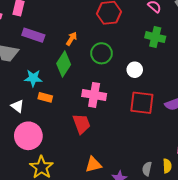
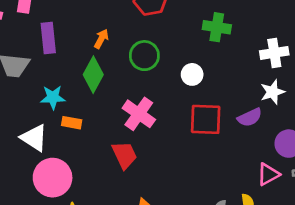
purple rectangle: (33, 35) -> (48, 38), turned 70
pink cross: (94, 95) -> (139, 114), turned 30
white triangle: (17, 106) -> (34, 138), size x1.5

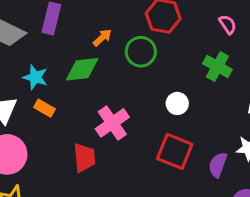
green circle: (144, 56) -> (141, 52), moved
green diamond: (93, 75) -> (82, 69), turned 36
purple semicircle: (250, 117) -> (218, 165), turned 115

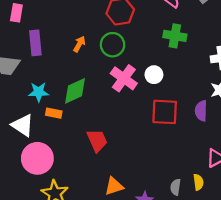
green diamond: (82, 69) -> (75, 91), moved
pink cross: (112, 123) -> (124, 78), moved

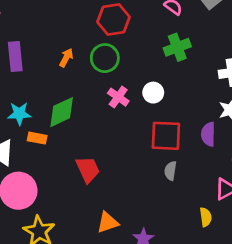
green cross: (175, 36) -> (177, 47), turned -30
pink cross: (124, 78) -> (118, 97), size x0.7
gray semicircle: (175, 187) -> (170, 171), moved

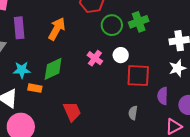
orange arrow: (66, 58) -> (57, 29), size x1.6
green circle: (105, 58) -> (112, 25), moved
purple semicircle: (208, 134) -> (163, 96), moved
red square: (166, 136) -> (138, 76), moved

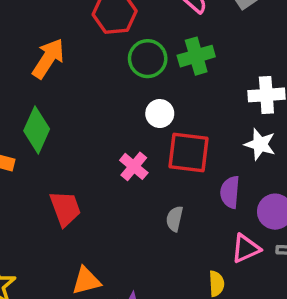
pink cross: (95, 58) -> (134, 166), moved
white star: (177, 68) -> (260, 144), turned 30
green diamond: (53, 69) -> (37, 130), turned -45

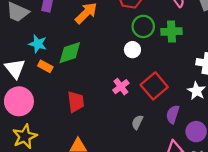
white circle: (160, 114) -> (132, 50), moved
green diamond: (37, 130) -> (70, 53), turned 35
red square: (189, 152) -> (154, 86), turned 30

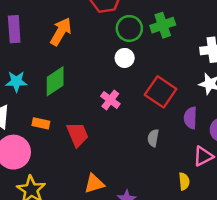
orange rectangle: (45, 66) -> (41, 123), moved
pink cross: (121, 87) -> (110, 100), moved

